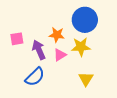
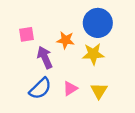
pink square: (17, 39) -> (26, 34), moved
pink triangle: (60, 55) -> (70, 88), moved

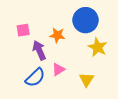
yellow star: (93, 54) -> (98, 47), moved, turned 30
pink triangle: (70, 88) -> (58, 69), moved

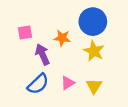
yellow star: (98, 47) -> (94, 51), moved
pink triangle: (58, 69) -> (68, 83), moved

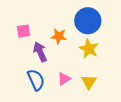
blue semicircle: (38, 84) -> (36, 80), turned -70

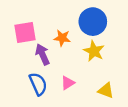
pink square: (24, 31) -> (25, 33), size x1.5
yellow triangle: (89, 82) -> (106, 90), moved, turned -42

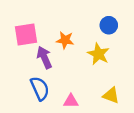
blue circle: (93, 22) -> (109, 25), moved, size x0.6
pink triangle: (68, 83) -> (71, 101), moved, turned 32

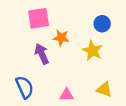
pink square: (26, 34) -> (39, 18), moved
blue semicircle: (40, 88) -> (25, 87), moved

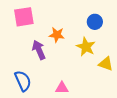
pink square: (39, 18) -> (24, 17), moved
yellow triangle: (104, 89) -> (106, 64), moved

